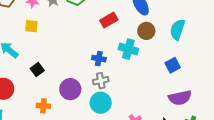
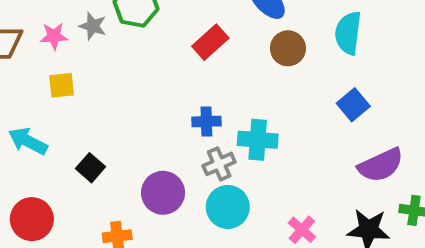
cyan cross: (128, 49) -> (258, 140), moved

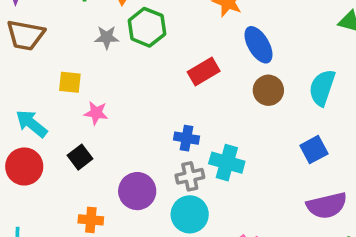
gray star: (93, 26) -> (107, 37), turned -30
pink star: (54, 36) -> (96, 113), moved
red circle: (32, 219) -> (24, 166), moved

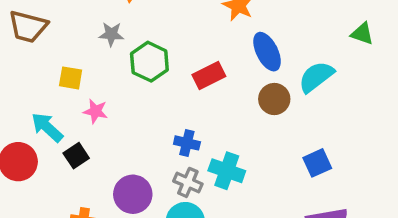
green hexagon: (147, 27) -> (149, 62), moved
cyan semicircle: (322, 88) -> (316, 77), moved, turned 30
cyan arrow: (32, 124) -> (47, 127), moved
gray cross: (190, 176) -> (188, 182), turned 32

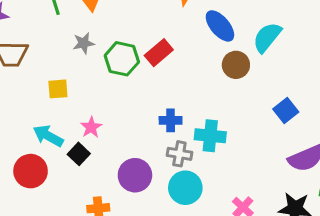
red rectangle: (209, 76) -> (159, 53), moved
pink star: (96, 111) -> (91, 127), moved, turned -30

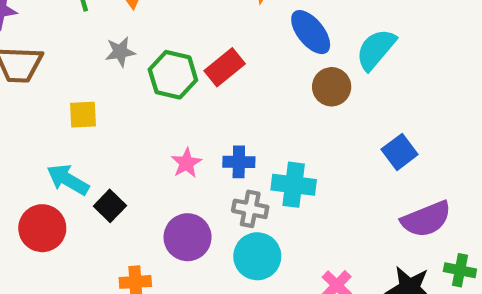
pink star: (91, 127) -> (186, 163), moved

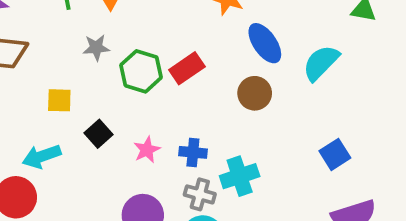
brown circle: (332, 87) -> (255, 93), moved
cyan arrow: (68, 180) -> (42, 156), turned -54
cyan cross: (294, 185) -> (240, 176), turned -30
black square: (110, 206) -> (99, 134), moved

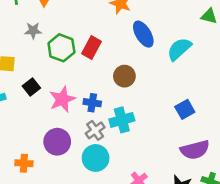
red rectangle: (187, 68) -> (91, 48), turned -30
brown circle: (255, 93) -> (124, 76), moved
pink star: (147, 150) -> (62, 99), size x1.5
gray cross: (200, 194) -> (95, 130), turned 36

